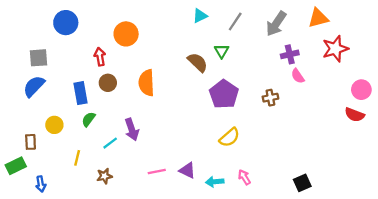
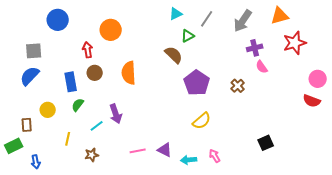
green triangle: (222, 51) -> (188, 36), moved, turned 32
brown cross: (270, 98) -> (238, 86), turned -32
black square: (302, 183) -> (266, 143), moved

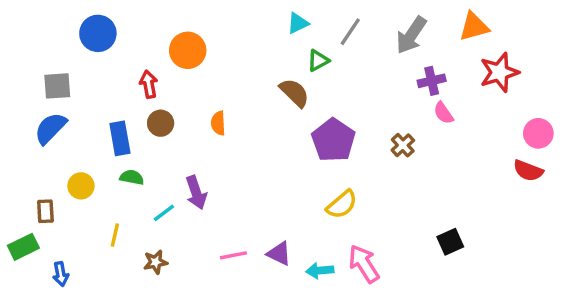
orange semicircle: (129, 73) -> (218, 123), size x0.6
green semicircle: (78, 105) -> (132, 177), turned 64
pink arrow: (215, 156) -> (364, 264), size x1.6

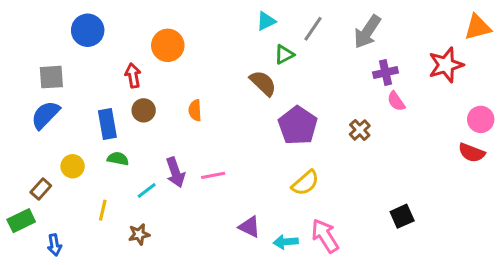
orange triangle: (474, 27) -> (478, 27), moved
brown rectangle: (45, 211) -> (41, 189), turned 45
pink line: (233, 255) -> (213, 175), moved

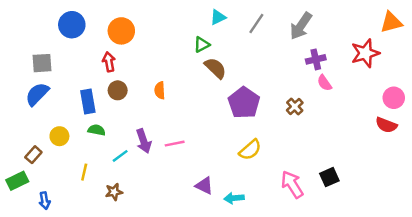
orange circle: (168, 45) -> (121, 31), moved
green triangle: (284, 54) -> (202, 45), moved
pink arrow: (325, 236) -> (292, 184), moved

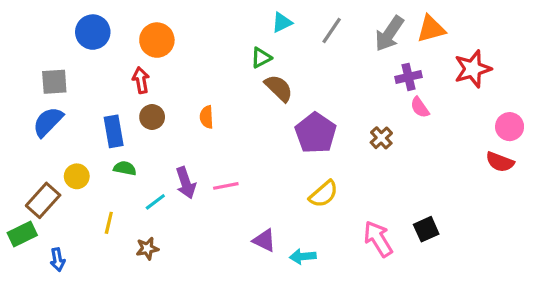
orange triangle: (391, 22) -> (431, 29), moved
brown rectangle: (33, 155) -> (43, 200), size x1.5

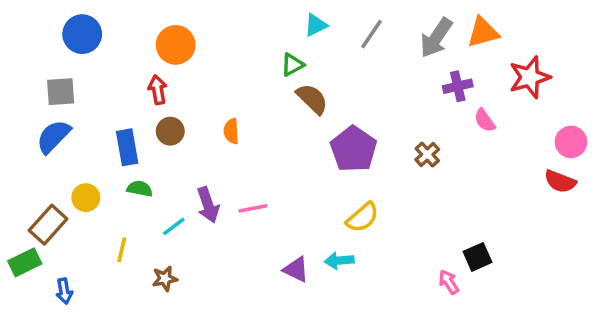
blue circle: (93, 32) -> (82, 34), moved
pink semicircle: (420, 107) -> (485, 120), moved
pink arrow: (378, 239) -> (449, 282), moved, size x0.6
cyan arrow: (303, 256) -> (339, 261), moved

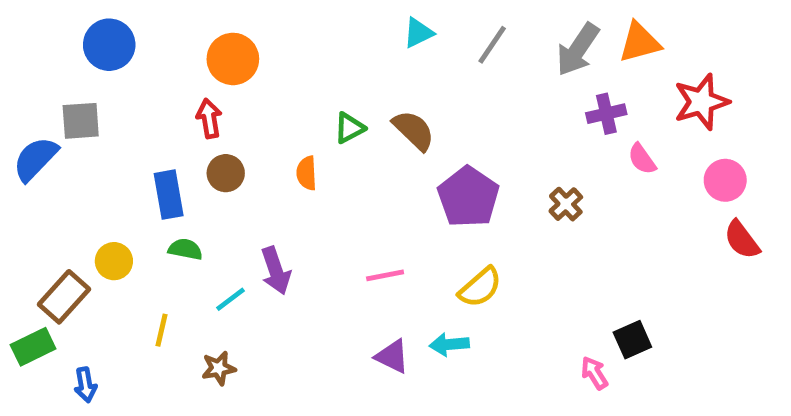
green triangle: (292, 65) -> (349, 128), moved
blue semicircle: (53, 137) -> (35, 159), moved
pink circle: (571, 142) -> (725, 180), moved
red semicircle: (560, 181) -> (742, 240), turned 32
pink line: (253, 208) -> (385, 275), moved

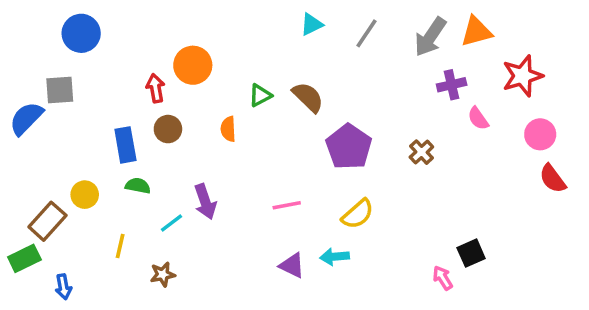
orange circle: (233, 59) -> (193, 65), moved

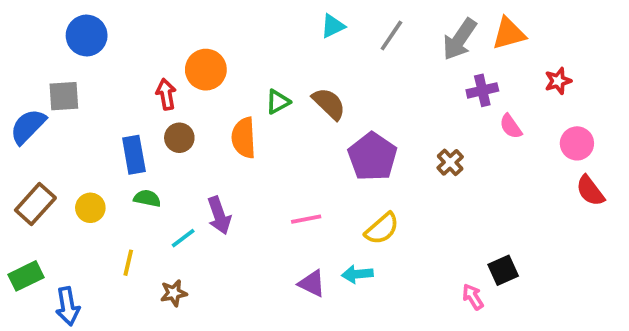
red star: (522, 76) -> (558, 81), size x0.6
orange semicircle: (228, 129) -> (244, 138), size x1.5
brown rectangle: (47, 221) -> (35, 204), moved
blue arrow: (63, 287) -> (68, 306), size x1.4

